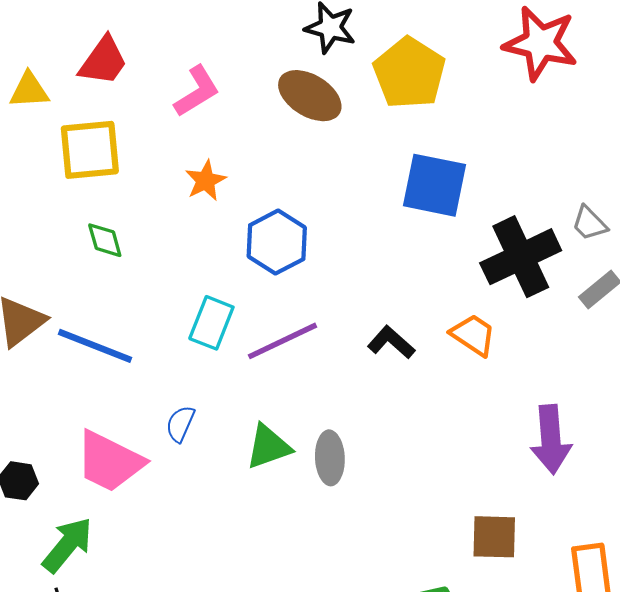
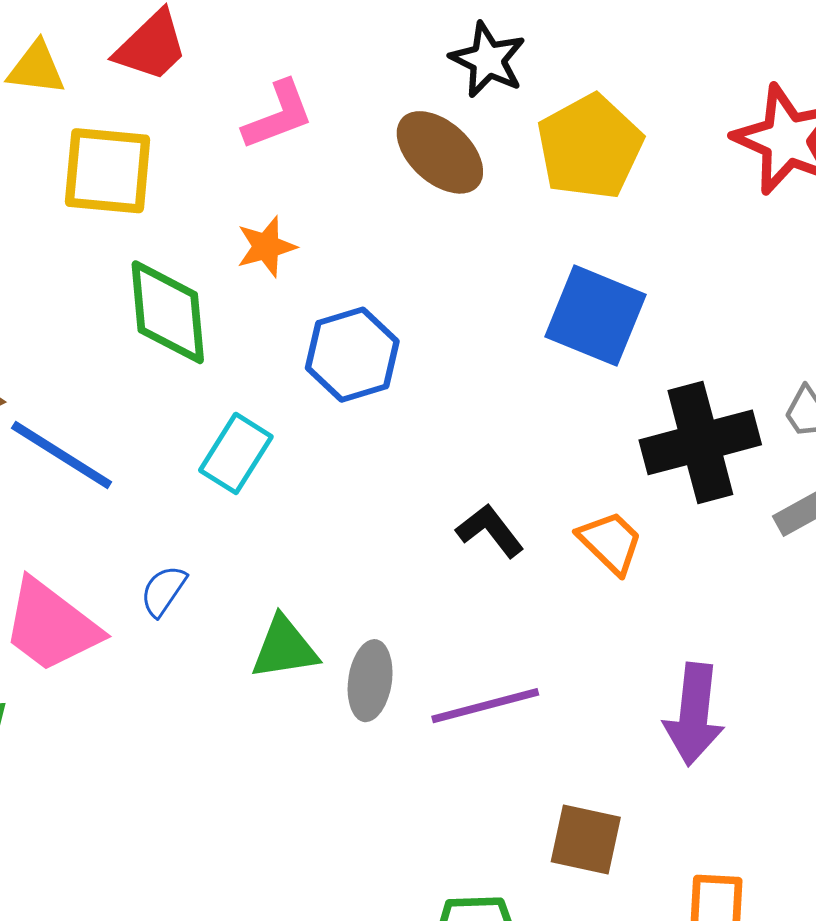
green diamond: (105, 240) -> (168, 312), moved, size x1.8
purple line: (283, 341) -> (485, 706), moved

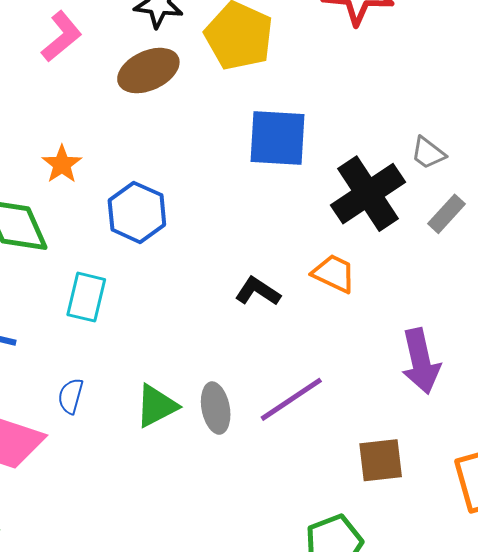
pink L-shape: (278, 115) -> (62, 37), moved
brown ellipse: (440, 152) -> (148, 71), turned -48

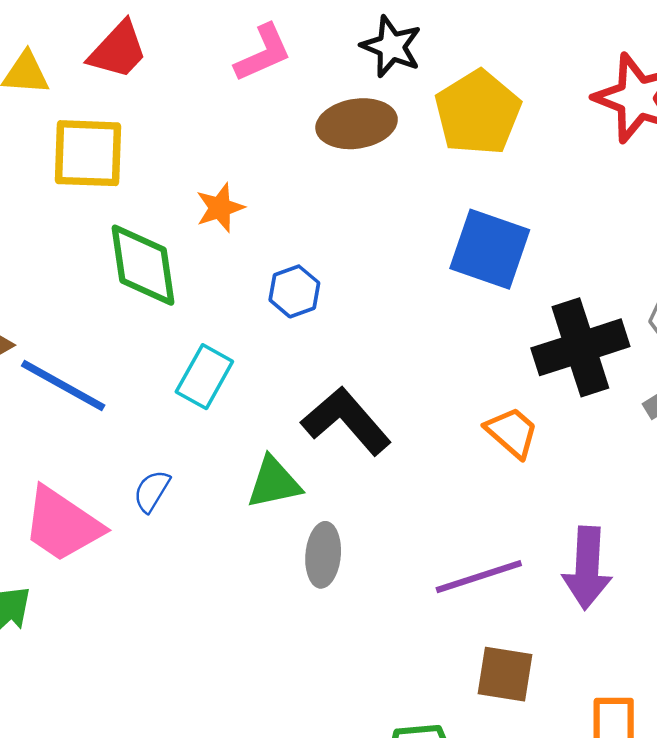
blue hexagon: (137, 212) -> (294, 291), size x0.7
black L-shape: (258, 291) -> (346, 421), moved, size x1.6
purple line: (291, 399) -> (479, 577), moved
green triangle: (156, 406) -> (274, 483), moved

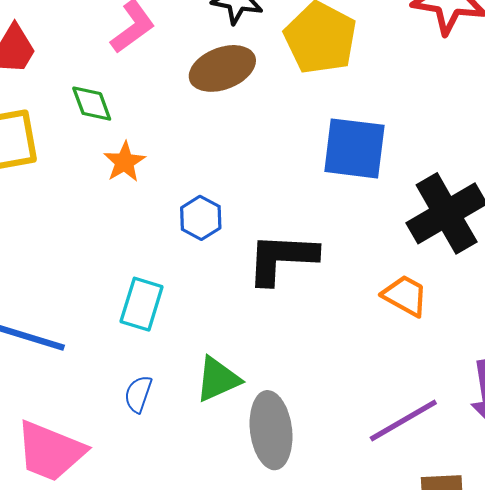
green diamond: (143, 265) -> (92, 104), moved, size x0.6
black L-shape: (346, 421) -> (282, 258), moved, turned -34
blue semicircle: (152, 491) -> (138, 394), moved
gray ellipse: (323, 555) -> (271, 430), size x1.4

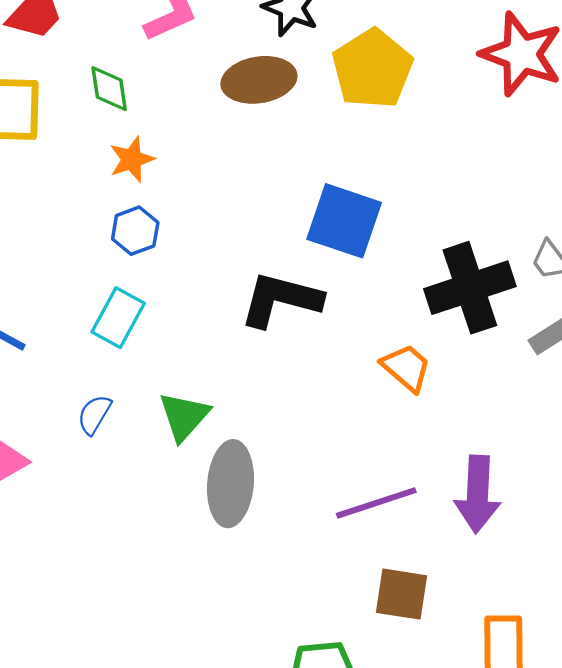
blue square: (354, 148) -> (344, 221), moved
blue hexagon: (201, 218) -> (135, 231), moved
green triangle: (218, 379) -> (184, 416), turned -36

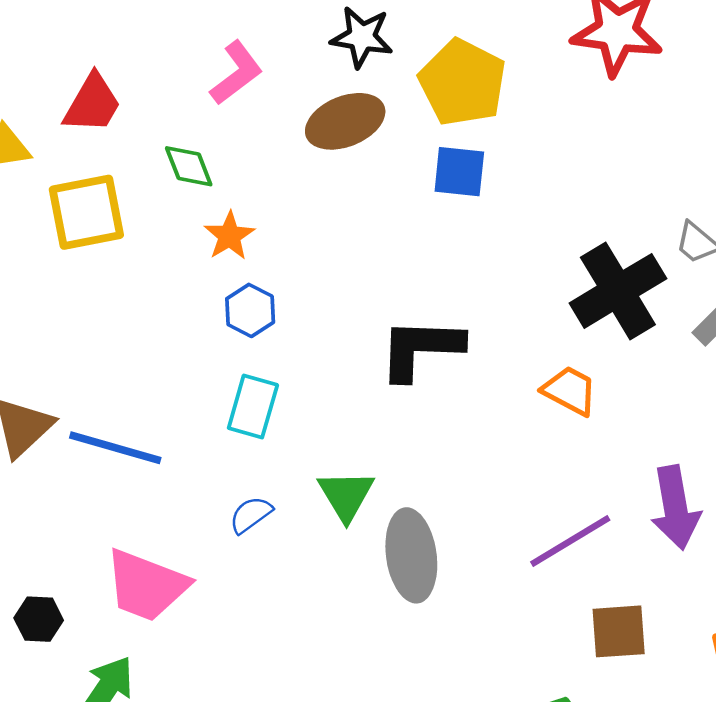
blue square: (344, 221) -> (459, 172), moved, size x0.7
blue semicircle: (94, 415) -> (251, 515), turned 36

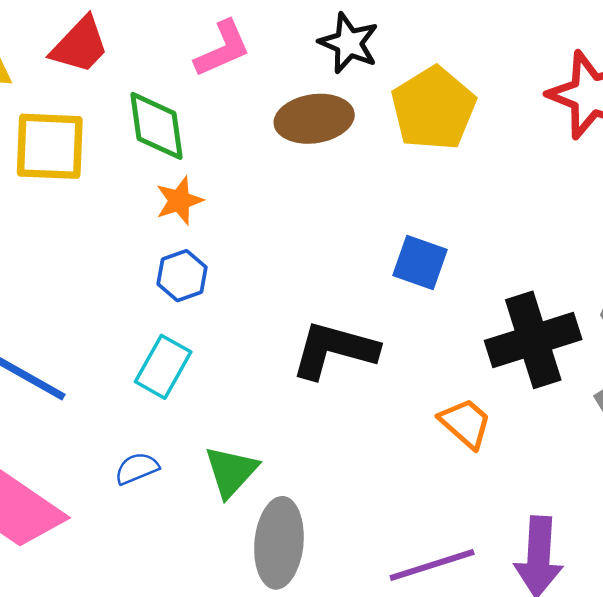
green diamond: (189, 166) -> (157, 126), size x1.4
blue square: (459, 172) -> (420, 263), moved

